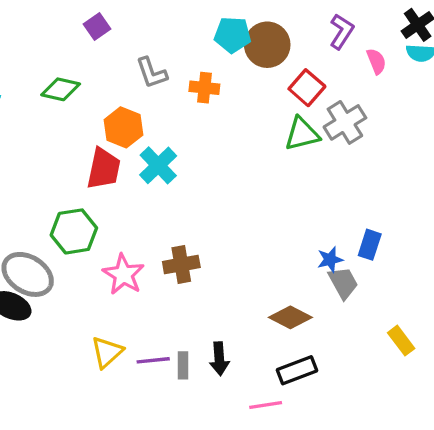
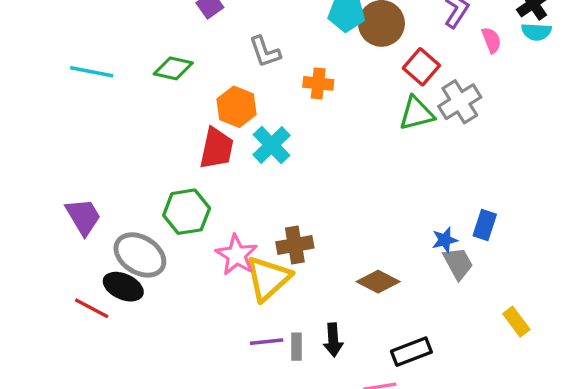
orange cross: (204, 88) -> (318, 83), moved
brown diamond: (290, 317) -> (378, 282), moved
yellow triangle: (107, 352) -> (268, 278), moved, size x1.4

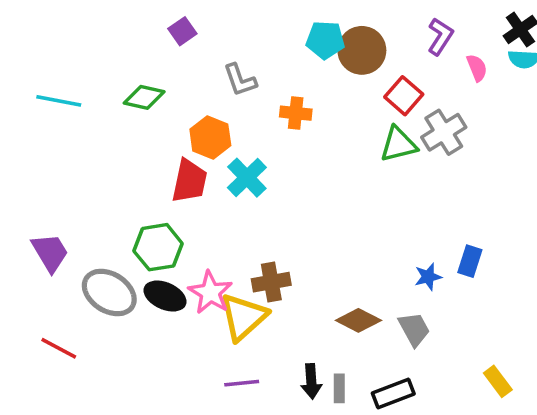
gray trapezoid: (458, 263) -> (414, 329), moved
black ellipse: (123, 287) -> (165, 296), moved
yellow rectangle: (516, 322) -> (498, 381), moved
gray rectangle: (297, 347) -> (339, 388), moved

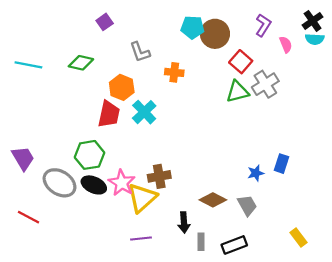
black arrow: (311, 381) -> (184, 222), moved

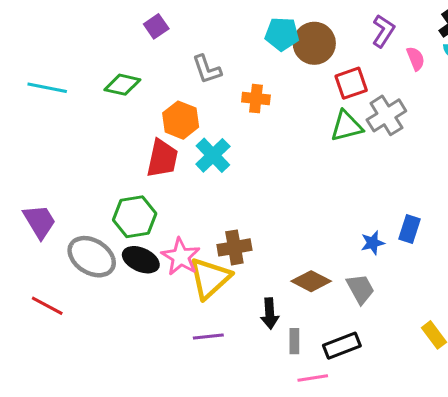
red square: (241, 62) -> (351, 83), turned 30

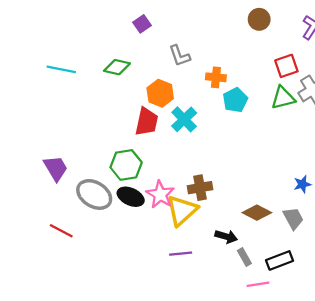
cyan pentagon: (282, 34) -> (235, 100), moved, turned -30
brown circle: (314, 43) -> (259, 19), moved, size x0.7
black arrow: (270, 313) -> (226, 237), turned -70
gray rectangle: (294, 341) -> (244, 257), turned -30

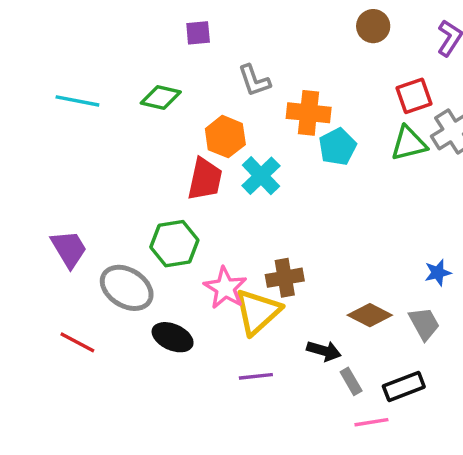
purple square: (142, 24) -> (198, 33), turned 30
orange cross: (216, 77) -> (309, 113), size x1.4
black ellipse: (131, 197) -> (173, 337), moved

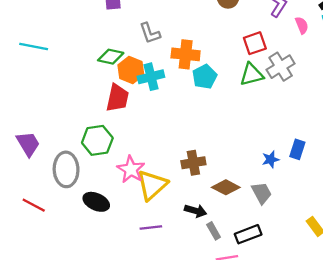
green diamond: (161, 98) -> (111, 57), moved
cyan cross: (261, 176) -> (151, 77), moved, turned 30
brown cross: (285, 278) -> (193, 163), moved
gray ellipse: (127, 288) -> (66, 169), turned 56

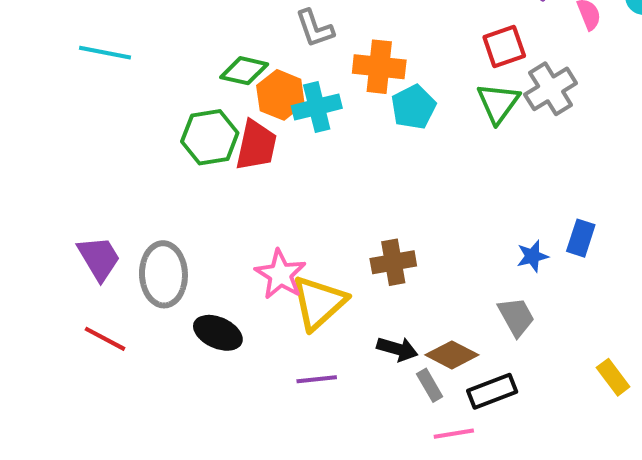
green triangle: (251, 74) -> (498, 103), turned -40
green hexagon: (97, 140) -> (210, 137), moved
purple trapezoid: (28, 144) -> (99, 258), moved
brown diamond: (226, 187) -> (452, 355), moved

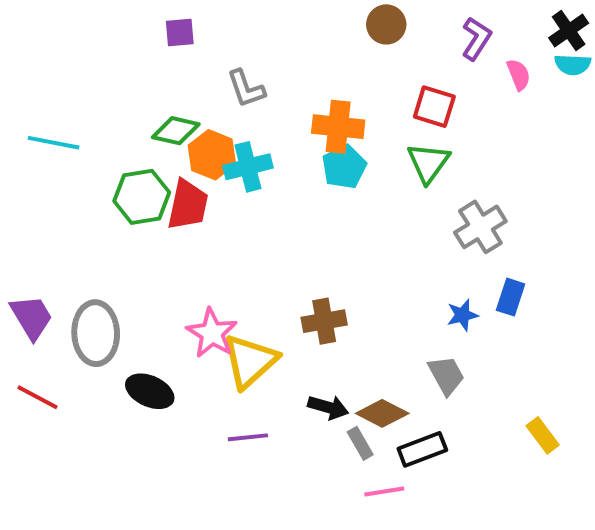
red square: (504, 47) -> (434, 107), turned 36
cyan line: (105, 53) -> (54, 143), moved
orange cross: (379, 67) -> (338, 127), moved
gray cross: (551, 89) -> (480, 227), moved

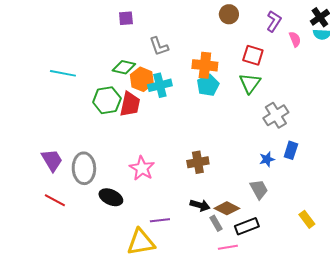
yellow triangle: (250, 361) -> (141, 242), moved, turned 32

